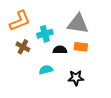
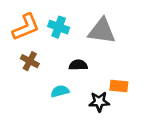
cyan cross: (45, 34) -> (59, 27), moved, turned 35
orange rectangle: (81, 47) -> (119, 86), moved

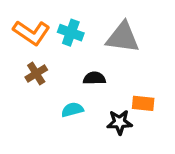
orange L-shape: (26, 27) -> (31, 33), turned 56
brown cross: (30, 61) -> (36, 74), turned 30

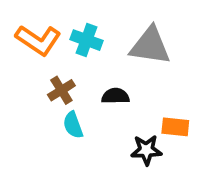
brown cross: (36, 74) -> (61, 90), moved
cyan semicircle: (72, 110) -> (73, 125), moved, turned -95

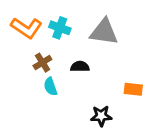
orange rectangle: (175, 127) -> (133, 89), moved
black star: (146, 150) -> (101, 116), moved

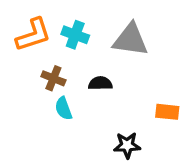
orange L-shape: (26, 28) -> (33, 35), turned -52
brown cross: (42, 63) -> (53, 78), turned -36

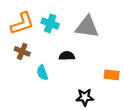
brown cross: (53, 78) -> (22, 51), moved

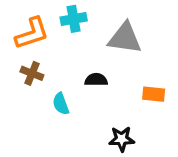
cyan cross: (50, 23) -> (74, 19), moved, turned -30
orange rectangle: (112, 75) -> (154, 94), moved

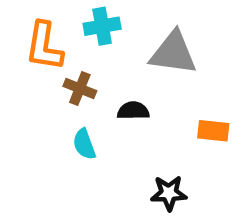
orange L-shape: (32, 33) -> (44, 46), turned 117
brown cross: (32, 73) -> (80, 89), moved

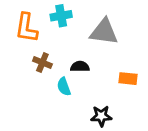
brown cross: (80, 89) -> (42, 63), moved
cyan semicircle: (84, 144) -> (64, 87), moved

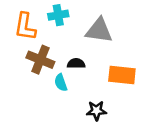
brown cross: (42, 63) -> (40, 60), size x1.5
orange rectangle: (128, 79) -> (122, 75), size x1.5

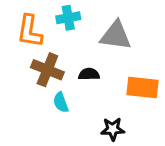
cyan semicircle: (61, 83) -> (61, 102), moved

